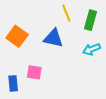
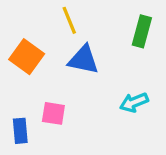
yellow line: (66, 13) -> (69, 20), moved
cyan arrow: (92, 49) -> (134, 102), moved

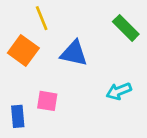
yellow line: (69, 20) -> (42, 18), moved
green rectangle: (142, 31) -> (126, 28), turned -60

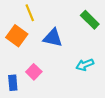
pink square: (47, 101) -> (34, 72), turned 35

